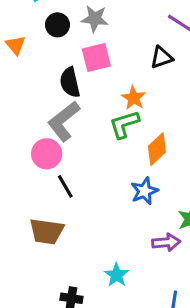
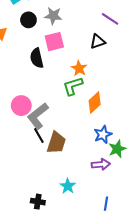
gray L-shape: (64, 121) -> (38, 116), moved
black line: (65, 186) -> (39, 136), moved
blue star: (144, 191) -> (103, 134), moved
brown trapezoid: (47, 231) -> (56, 143), moved, turned -80

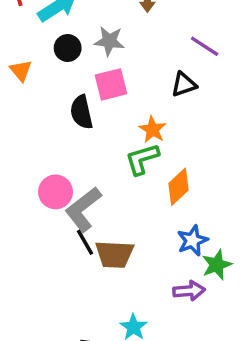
brown trapezoid: (56, 143) -> (114, 254), turned 75

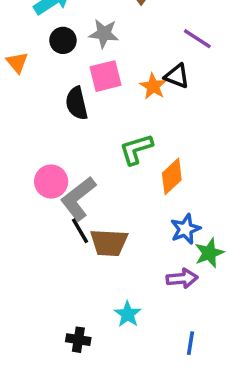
black triangle: (184, 84) -> (177, 76), turned 40
orange star: (153, 129) -> (153, 86), moved

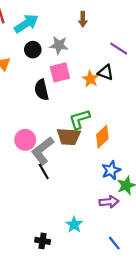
brown trapezoid: (109, 243) -> (69, 137), moved
blue line: (191, 343) -> (114, 243), turned -48

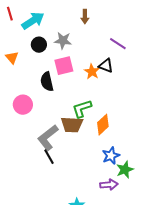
pink circle: (25, 140) -> (23, 105), moved

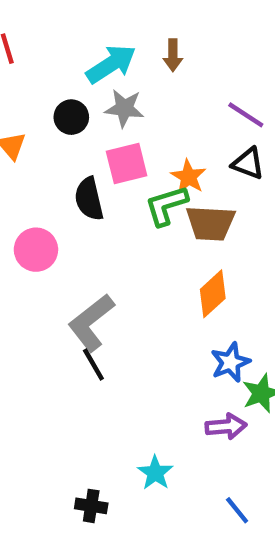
cyan arrow: (33, 21) -> (111, 64), moved
black triangle: (106, 66) -> (248, 163), moved
green L-shape: (82, 109) -> (166, 205), moved
brown trapezoid: (72, 125) -> (211, 223), moved

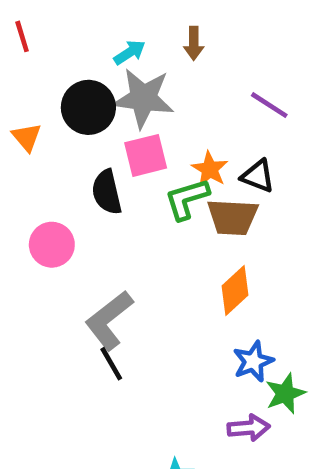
cyan arrow: (111, 64) -> (130, 52), size x0.6
gray star: (124, 108) -> (143, 98), size x1.5
black circle: (71, 117) -> (88, 107), size x1.5
black triangle: (248, 163) -> (258, 176), moved

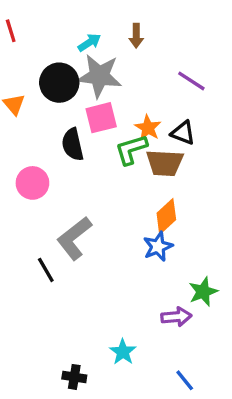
blue star: (253, 361) -> (158, 247), moved
black line: (111, 364) -> (46, 270), moved

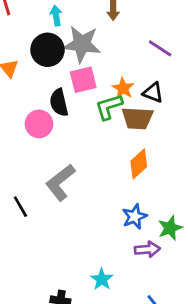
cyan arrow: (89, 42) -> (56, 16), moved, turned -66
pink circle: (32, 183) -> (39, 124), moved
blue star: (158, 247) -> (135, 217), moved
black line: (46, 270) -> (20, 207), moved

